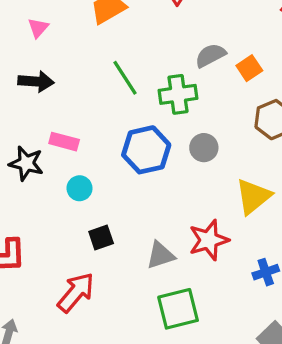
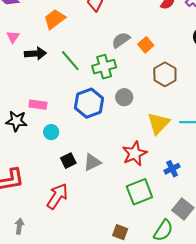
black arrow: (36, 81) -> (35, 54), moved
gray triangle: (160, 255) -> (92, 162), moved
green square: (178, 309) -> (139, 192), moved

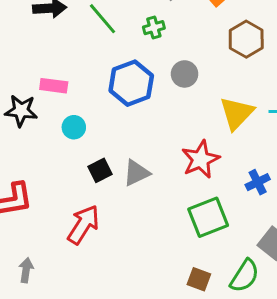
green cross: (104, 67) -> (154, 28), size x0.6
brown square: (120, 232) -> (199, 279), moved

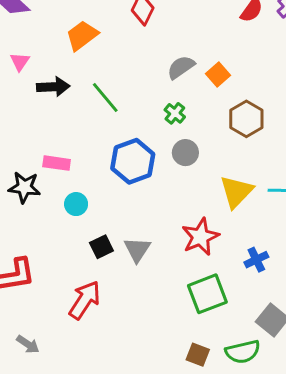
green cross: (154, 28) -> (175, 113), moved, turned -36
gray triangle: (136, 173) -> (137, 249), turned -32
gray arrow: (26, 270) -> (28, 344), turned 115
green semicircle: (245, 276) -> (243, 352), turned 44

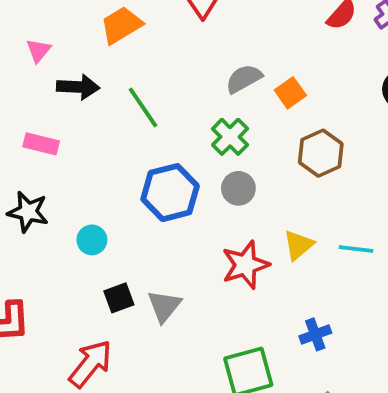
green cross: (175, 113) -> (230, 137), size x1.4
pink rectangle: (57, 163) -> (41, 144), moved
yellow triangle: (236, 192) -> (298, 245), size x0.7
red star: (200, 237) -> (245, 265), moved

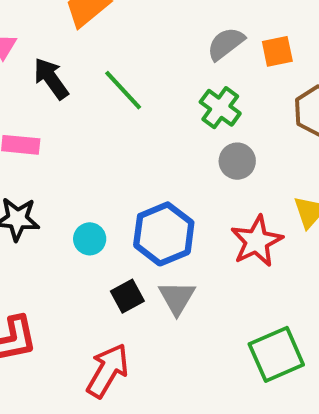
black arrow: (78, 87) -> (51, 79), turned -120
orange square: (290, 93) -> (277, 51), turned 32
blue hexagon: (170, 193) -> (164, 234), moved

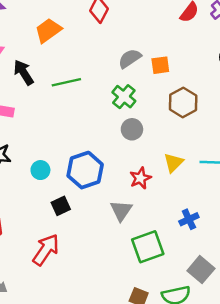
green line: (123, 90) -> (66, 82), turned -64
red star: (257, 241) -> (140, 178), size x0.7
gray triangle: (177, 298) -> (121, 211), moved

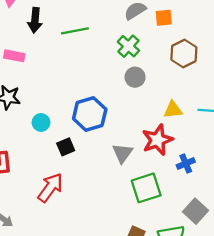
black arrow: (24, 72) -> (35, 20), turned -145
yellow triangle: (173, 163) -> (173, 110), turned 36
cyan circle: (40, 170) -> (41, 122), moved
red star: (140, 178) -> (157, 140), moved, size x1.5

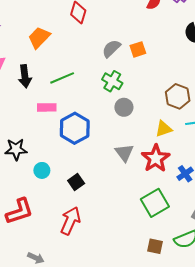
brown hexagon: (184, 53) -> (178, 96), moved
pink rectangle: (14, 56) -> (47, 107), moved
blue hexagon: (90, 114) -> (75, 128), moved
cyan circle: (41, 122) -> (42, 170), moved
gray triangle: (122, 153) -> (124, 153), moved

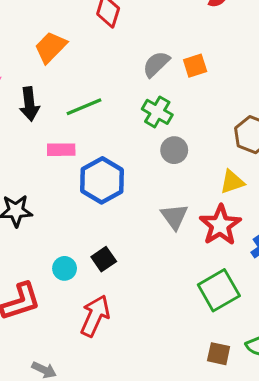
cyan circle: (42, 170) -> (65, 268), moved

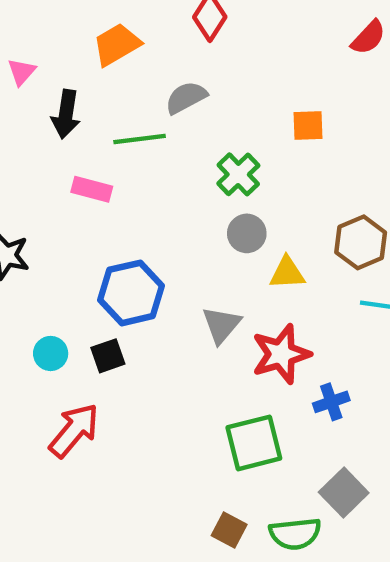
gray semicircle: (156, 64) -> (186, 98), moved
blue hexagon: (102, 180) -> (131, 293), moved
yellow triangle: (232, 182) -> (287, 273), moved

